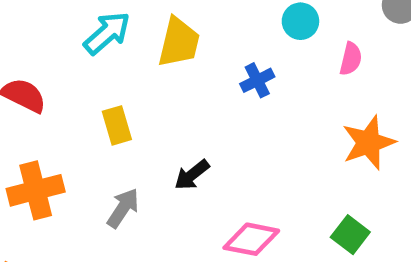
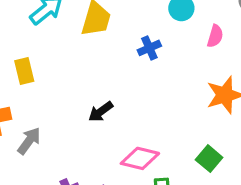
yellow rectangle: (117, 125) -> (24, 71), moved
gray arrow: (123, 208) -> (29, 141), moved

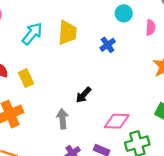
gray arrow: (29, 141) -> (62, 119), moved, turned -30

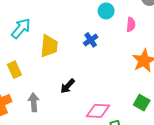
yellow trapezoid: (67, 33) -> (49, 46), moved
gray arrow: (62, 119) -> (34, 102), moved

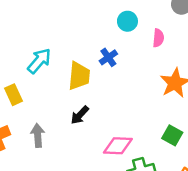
cyan arrow: (21, 28) -> (39, 61), moved
yellow trapezoid: (49, 46) -> (79, 76), moved

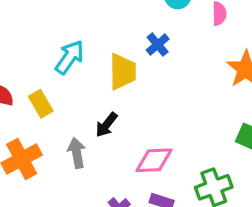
black arrow: (80, 115) -> (106, 125), moved
pink diamond: (118, 146) -> (154, 160), moved

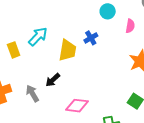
yellow rectangle: (41, 104) -> (14, 50), moved
gray arrow: (77, 153) -> (32, 93), turned -30

